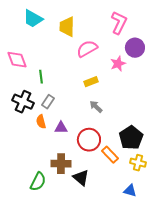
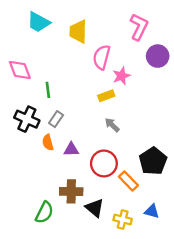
pink semicircle: (87, 49) -> (102, 57), turned -45
pink star: (118, 64) -> (121, 76), moved
yellow cross: (138, 163) -> (123, 220), moved
blue triangle: (130, 191) -> (152, 211), moved

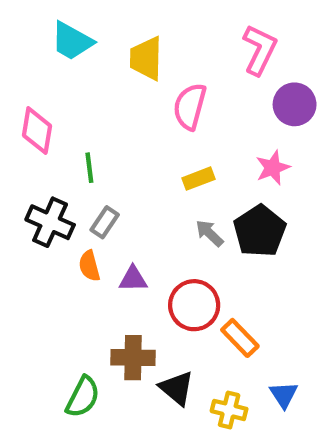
pink diamond: (20, 70) -> (37, 131), turned 30
pink star: (121, 76) -> (273, 168), moved
black pentagon: (153, 161) -> (260, 231), moved
blue triangle: (152, 211) -> (284, 395), turned 42

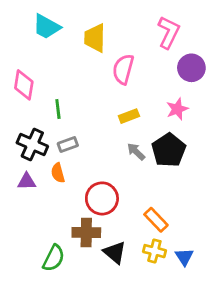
gray rectangle: (105, 222) -> (68, 145), turned 36
purple triangle: (133, 279) -> (27, 181), moved
red circle: (194, 305) -> (102, 198), moved
yellow cross: (229, 410) -> (154, 251), moved

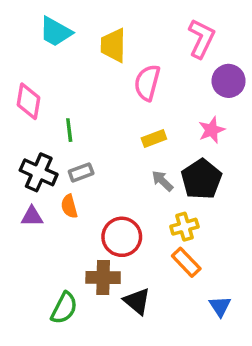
yellow cross: (154, 251) -> (184, 227), moved, turned -30

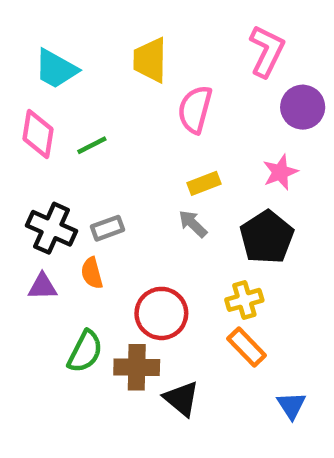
cyan trapezoid: (56, 32) -> (56, 69), moved
green line: (69, 130) -> (92, 145), moved, turned 70
gray arrow: (162, 181) -> (193, 224), moved
green semicircle: (64, 308) -> (85, 352), moved

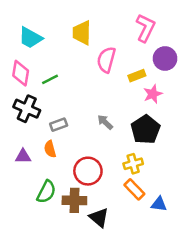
yellow rectangle: (204, 183) -> (137, 76), moved
black cross: (51, 228) -> (27, 109), moved
blue triangle: (291, 405) -> (159, 204), moved, turned -49

